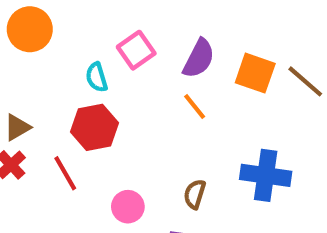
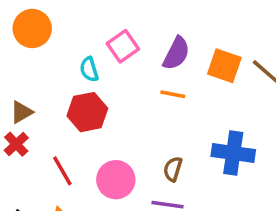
orange line: (195, 106) -> (173, 94), turned -40
red line: (65, 173) -> (62, 171), moved
pink circle: (128, 207) -> (116, 180), size x1.4

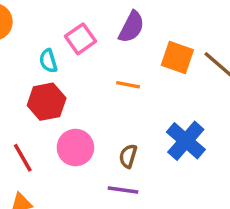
purple semicircle: (176, 53) -> (131, 27), moved
blue cross: (233, 153) -> (186, 141), turned 33
pink circle: (116, 180) -> (75, 148), moved

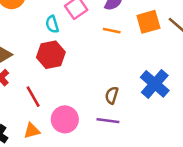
orange square: (177, 58) -> (148, 22), turned -35
orange line: (128, 85) -> (112, 31), moved
pink circle: (75, 148) -> (65, 119), moved

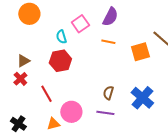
orange square: (148, 22) -> (140, 52), moved
blue cross: (155, 84) -> (142, 98), moved
orange triangle: (32, 131) -> (53, 124), moved

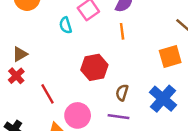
orange line: (108, 42) -> (122, 31), turned 72
orange square: (140, 52) -> (170, 57), moved
red hexagon: (60, 61) -> (94, 67), moved

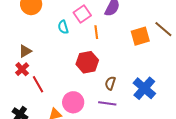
orange line: (122, 31) -> (96, 32), moved
orange square: (170, 57) -> (140, 36), moved
red line: (48, 94) -> (38, 84), moved

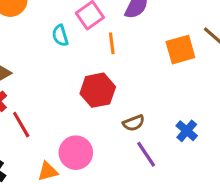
brown semicircle: (110, 83) -> (134, 123), turned -128
blue cross: (144, 88) -> (187, 131), size x0.6
purple line: (107, 103) -> (146, 154), moved, turned 48

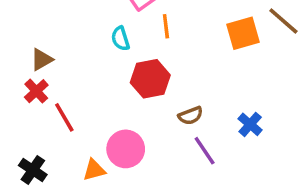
cyan semicircle: (60, 36) -> (120, 39), moved

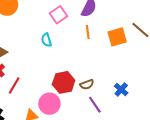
orange line: (166, 26) -> (88, 32), moved
red hexagon: (150, 79) -> (64, 82), moved
red line: (64, 117) -> (14, 85), turned 60

